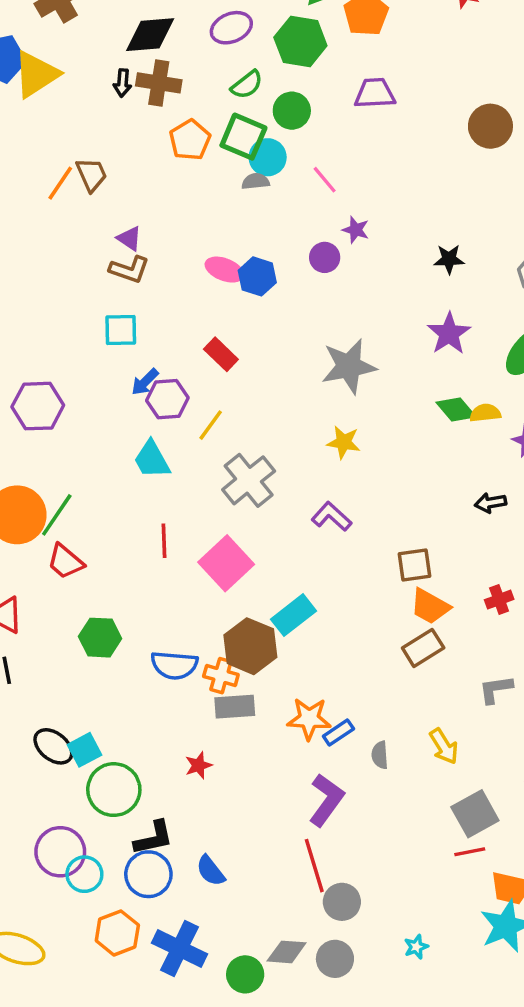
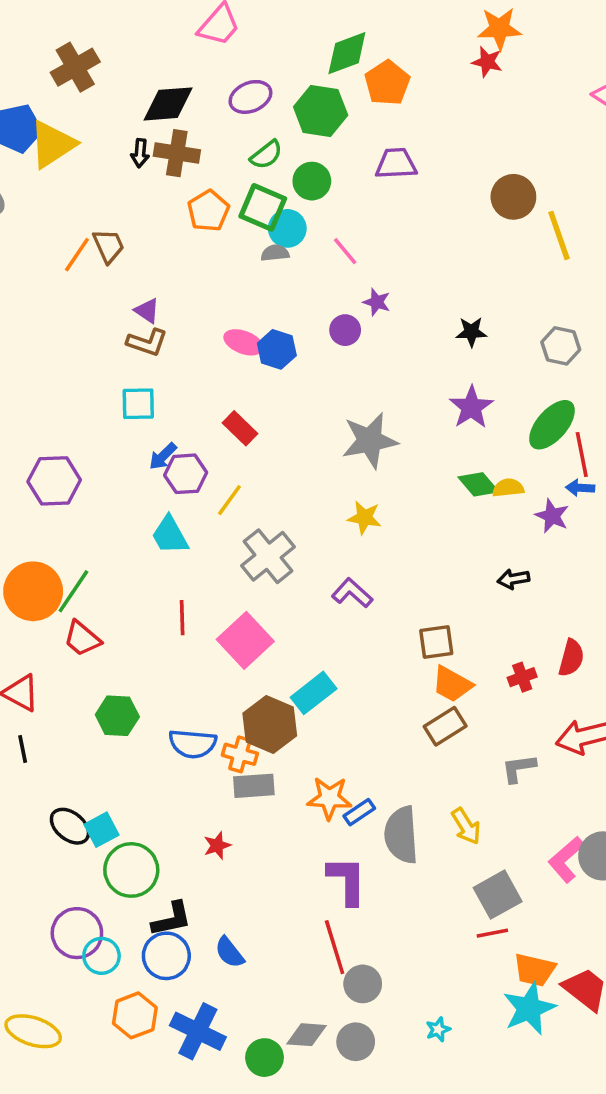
gray semicircle: (380, 755) -> (401, 835), size x2.0
purple L-shape: (326, 800) -> (347, 880), turned -36

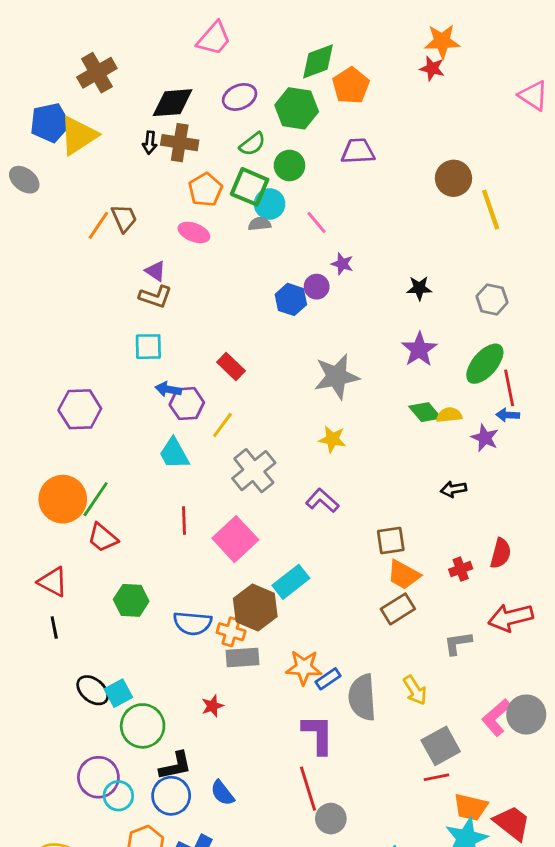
pink ellipse: (243, 342) -> (194, 232), moved
blue hexagon: (277, 349) -> (291, 299), moved
blue arrow: (163, 456) -> (168, 389), turned 55

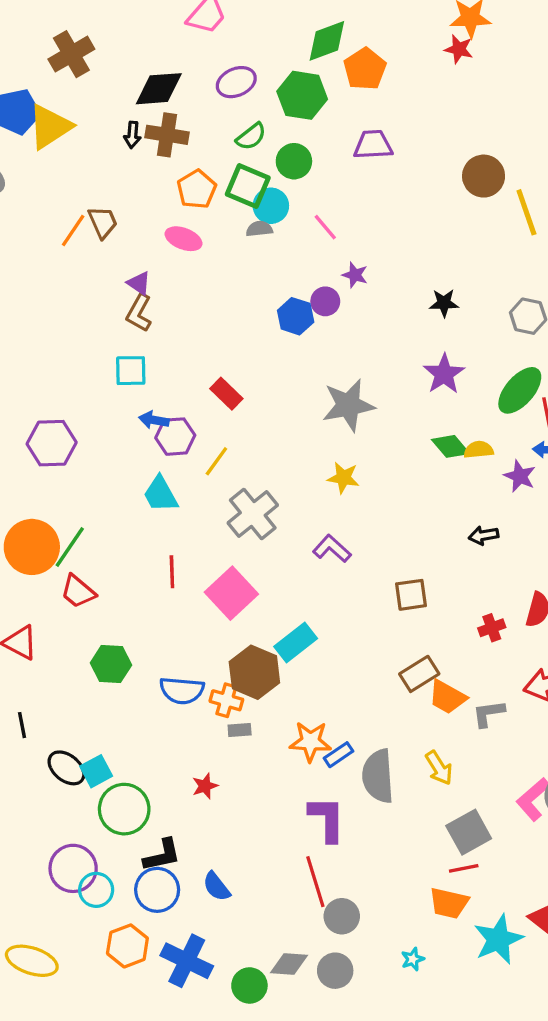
brown L-shape: (155, 297) -> (139, 313), turned 100
orange trapezoid: (404, 575) -> (447, 697), moved
black line: (54, 627) -> (22, 725), moved
gray rectangle: (242, 657) -> (240, 730), size x0.6
orange trapezoid: (471, 807) -> (449, 903), moved

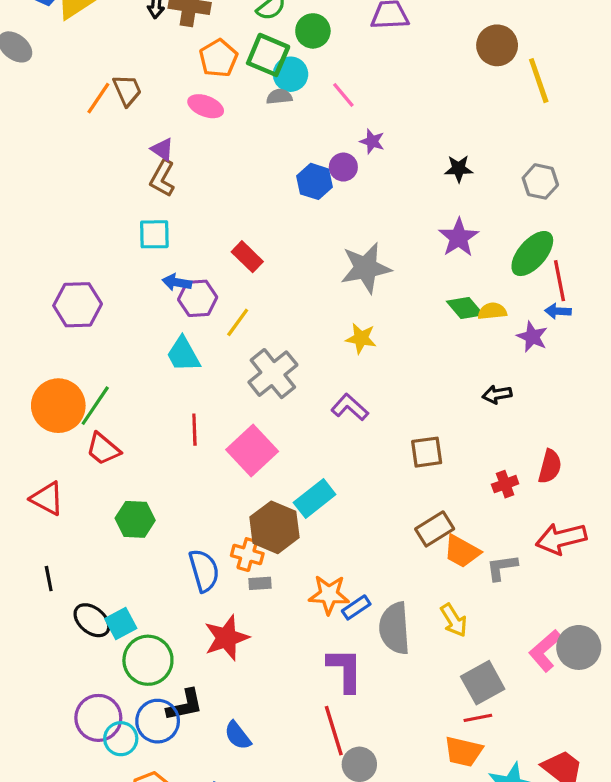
blue semicircle: (182, 690) -> (204, 571), moved, turned -111
red star: (205, 786) -> (226, 638), size x1.8
blue circle: (157, 890) -> (158, 721), moved

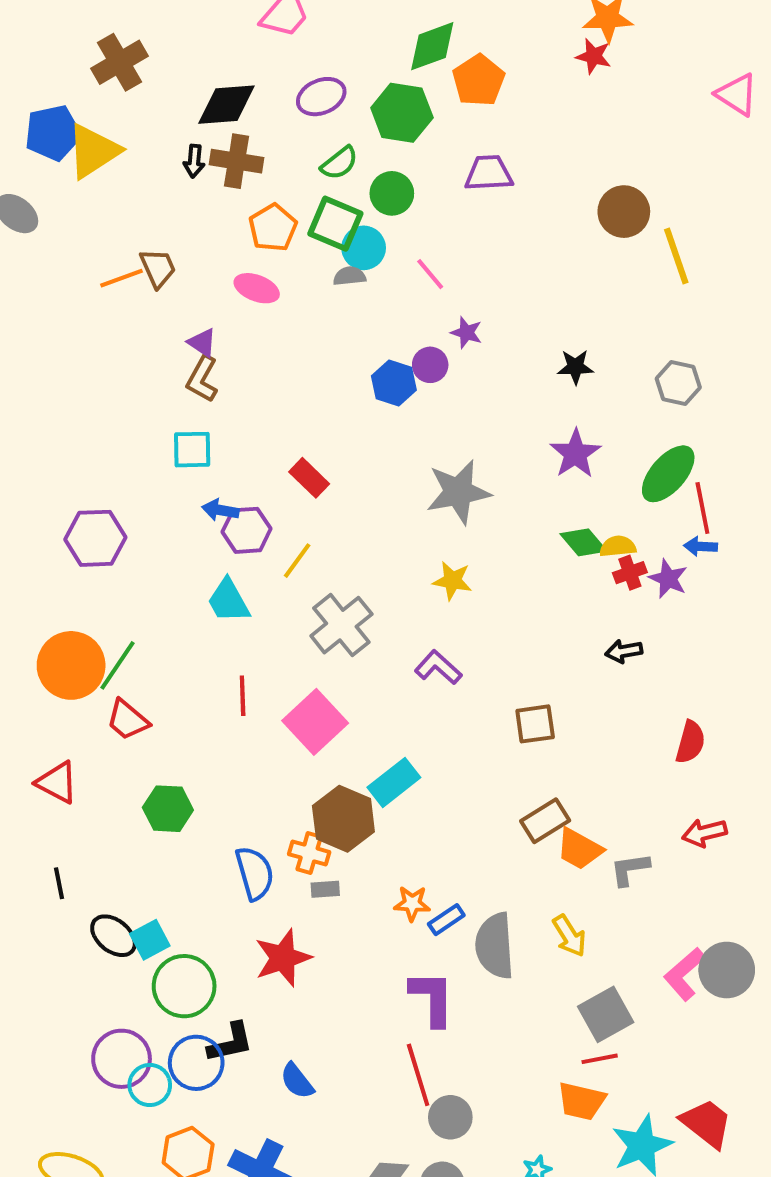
orange line: (98, 98) -> (122, 278), turned 36
red cross: (505, 484) -> (630, 573), moved
red arrow: (561, 539) -> (705, 833), size x0.7
orange star: (329, 595) -> (412, 903), size x0.7

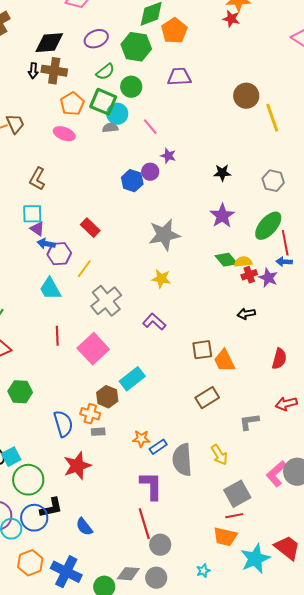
purple triangle: (202, 343) -> (37, 229), moved
brown hexagon: (343, 819) -> (107, 397), size x0.7
orange trapezoid: (579, 849) -> (224, 361), moved, turned 35

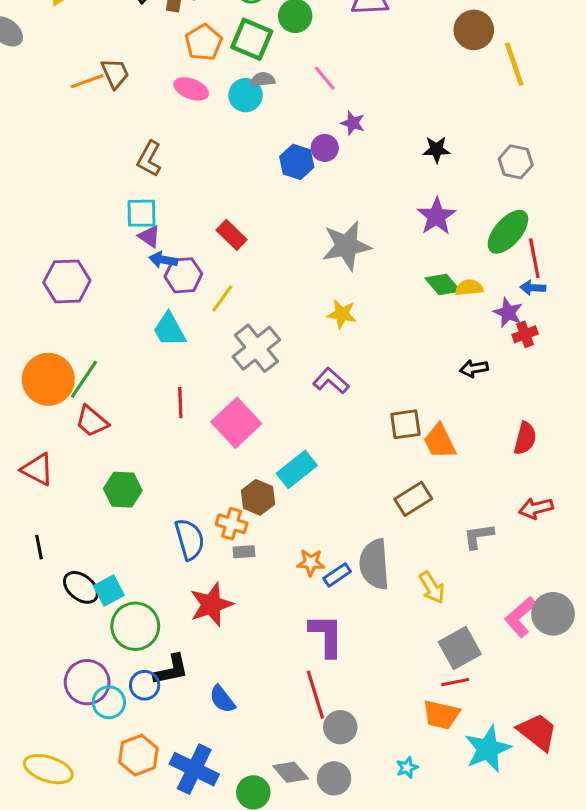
cyan circle: (117, 114) -> (246, 95), moved
red cross: (249, 275) -> (525, 334), moved
gray semicircle: (182, 460) -> (374, 564), moved
blue circle: (34, 518) -> (145, 685), size x0.7
gray diamond: (128, 574) -> (291, 772), turned 45

